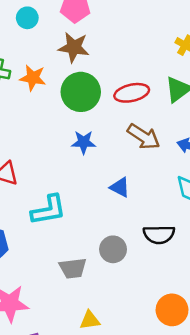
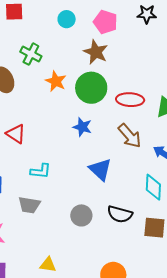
orange star: (33, 78) -> (56, 81), moved
blue triangle: (120, 187) -> (100, 169), size x1.4
cyan L-shape: (48, 210) -> (41, 171), size x0.7
gray trapezoid: (73, 268) -> (29, 205), moved

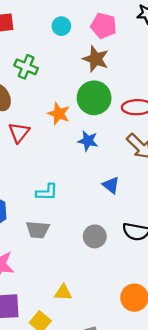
orange star: (56, 81) -> (59, 114), moved
red triangle: (16, 134) -> (19, 133), moved, turned 40
blue triangle: (100, 169) -> (111, 185), size x0.7

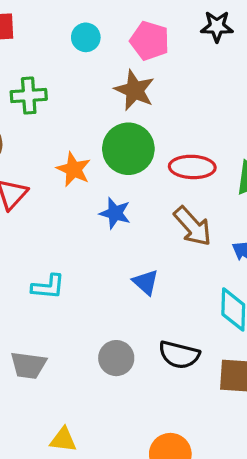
green cross: (26, 67) -> (29, 96), turned -30
gray trapezoid: (38, 230) -> (28, 365), moved

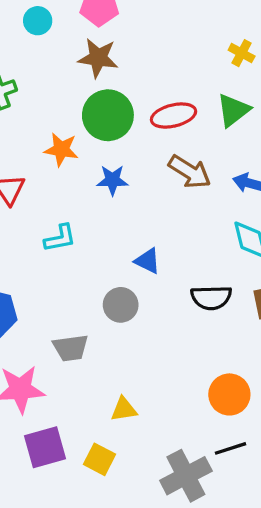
blue triangle: (146, 282) -> (148, 261), moved
cyan L-shape: (48, 287) -> (60, 238), moved
gray circle: (116, 358) -> (121, 305), moved

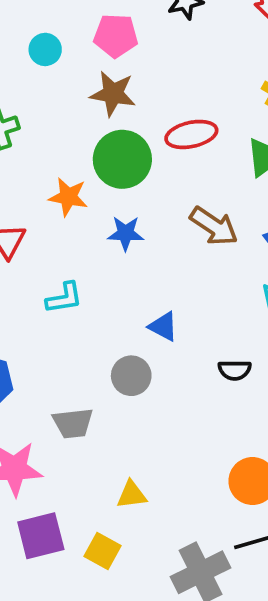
red ellipse: (174, 116) -> (191, 134), moved
black semicircle: (211, 298) -> (235, 370), size x0.7

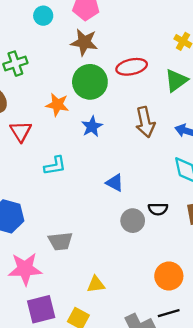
brown arrow: (214, 226) -> (145, 122), turned 44
blue star: (126, 233) -> (92, 127), turned -30
gray circle: (131, 376) -> (133, 221), moved

